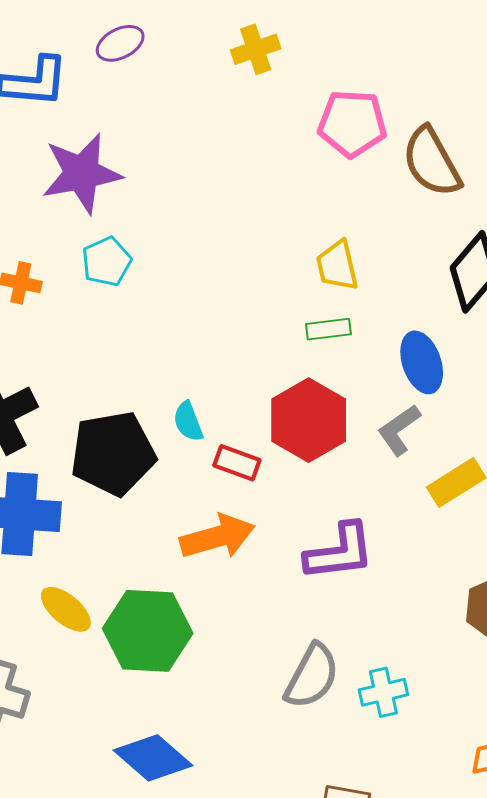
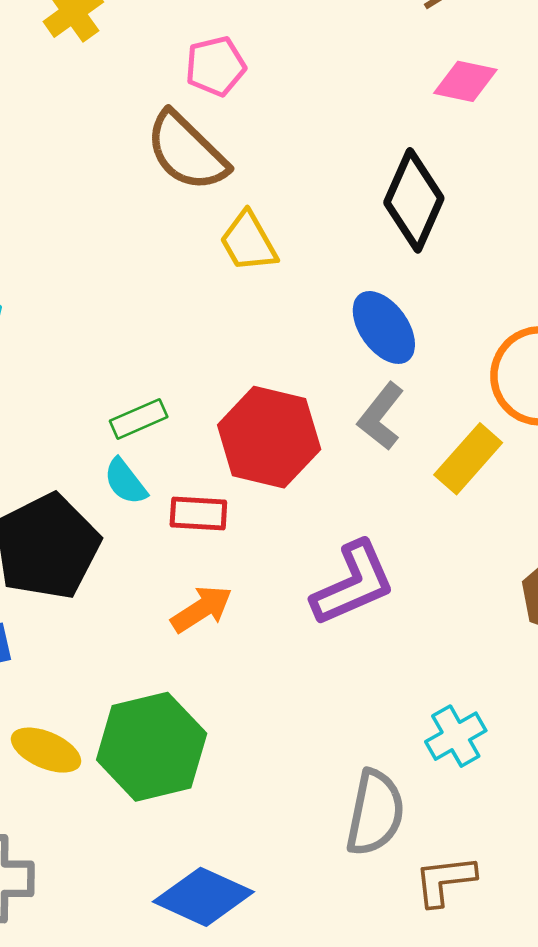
pink pentagon: (352, 123) -> (215, 66), size x0.7
brown semicircle: (432, 162) -> (187, 151), moved
green rectangle: (328, 329) -> (139, 419), moved
orange arrow: (217, 537) -> (202, 609), size x0.7
gray semicircle: (312, 676) -> (375, 813), moved

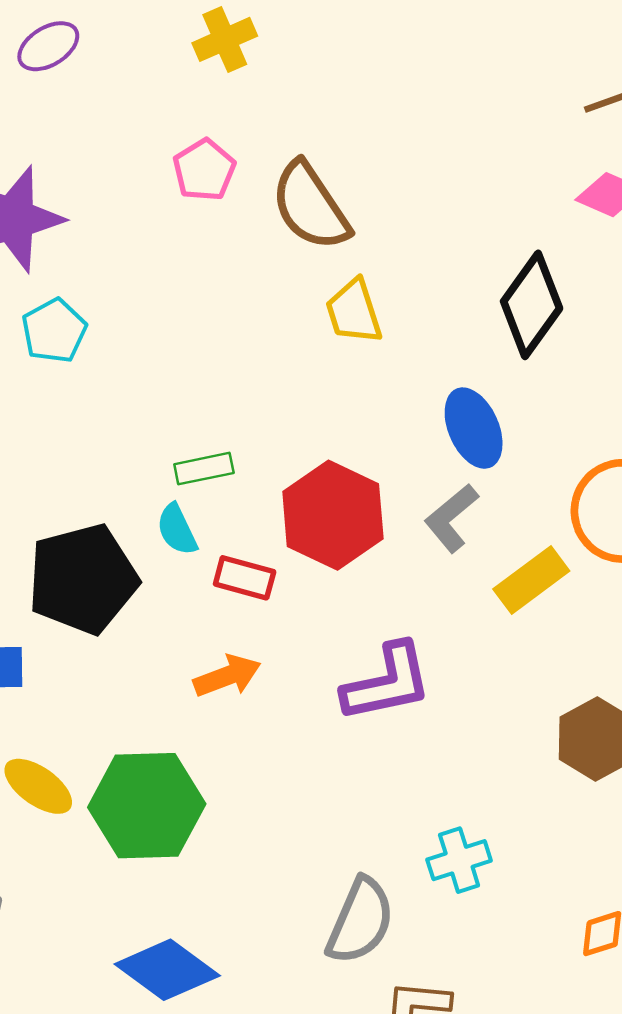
pink pentagon: (215, 66) -> (204, 170), moved, turned -30

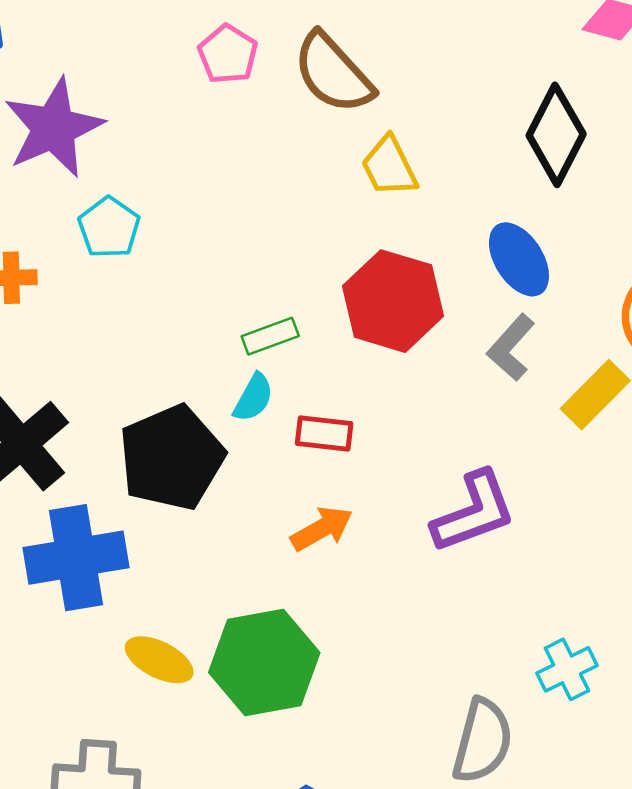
red hexagon: (333, 515) -> (393, 301), moved
cyan semicircle: (177, 530) -> (253, 398), turned -117

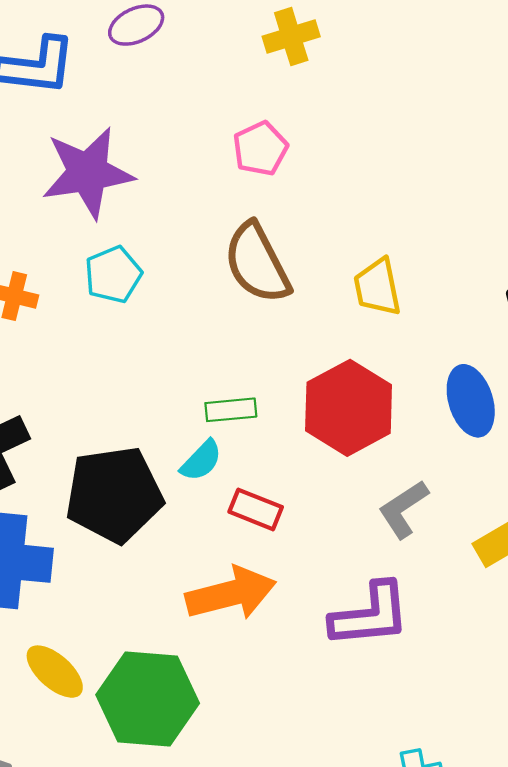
brown semicircle: (333, 73) -> (257, 263), moved
gray L-shape: (511, 348) -> (403, 509), moved
orange arrow: (322, 529) -> (231, 594), size x1.5

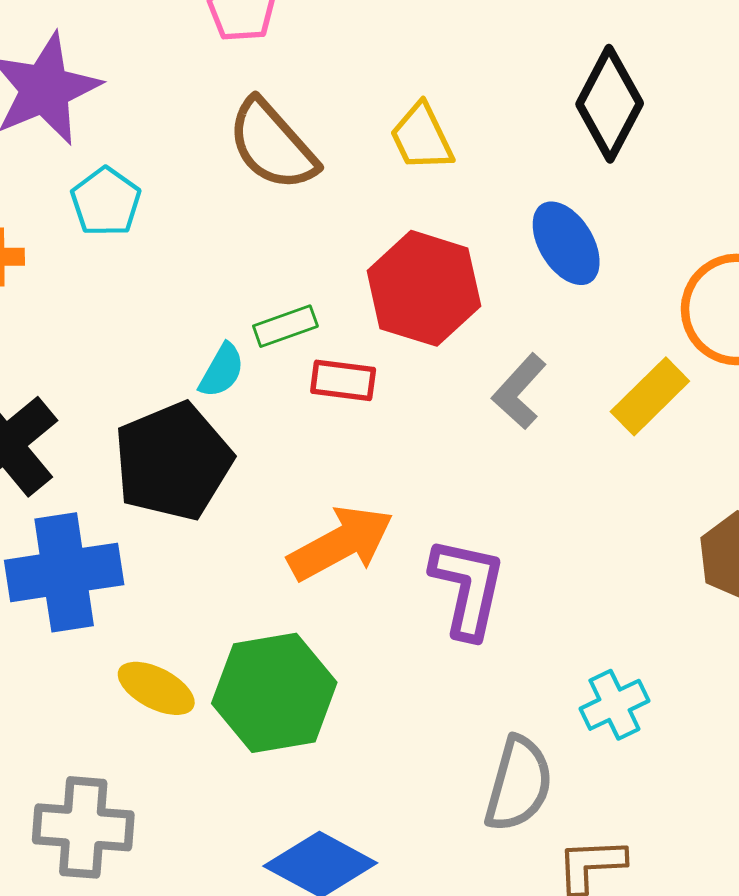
cyan semicircle: (201, 461) -> (222, 370), moved
red rectangle: (256, 509) -> (343, 380), moved
purple L-shape: (370, 615) -> (468, 588), moved, turned -58

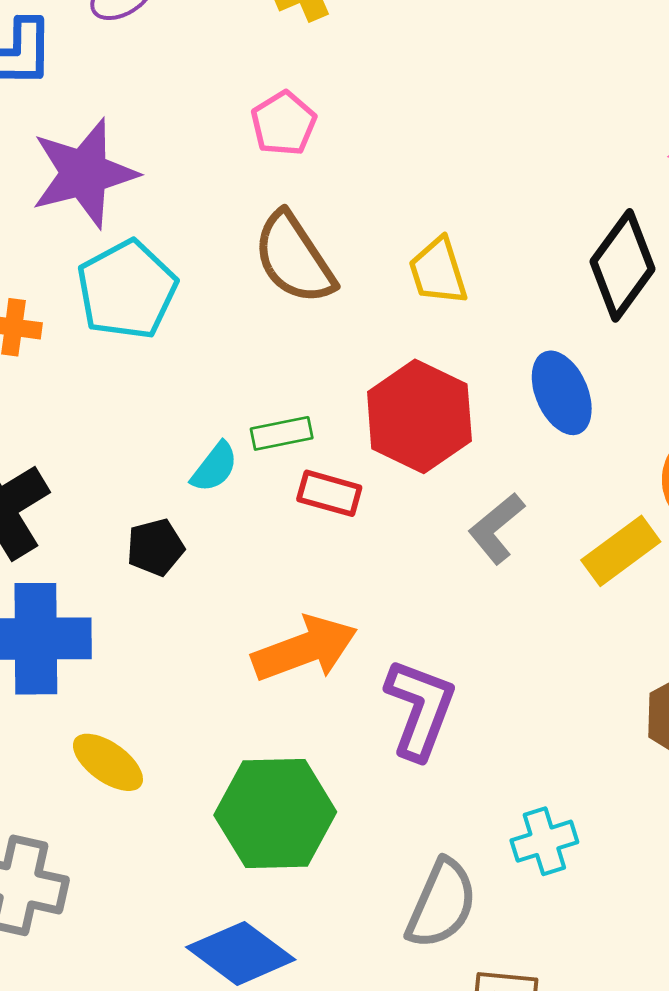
cyan pentagon: (106, 202) -> (127, 290), size x1.5
black pentagon: (173, 461) -> (155, 547), size x0.5
green hexagon: (274, 693) -> (275, 813), moved

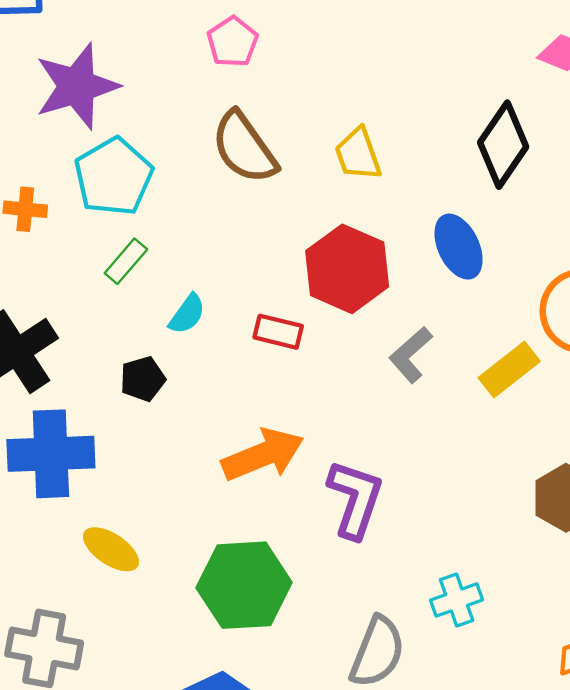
green rectangle: (282, 433) -> (126, 261), moved, turned -36

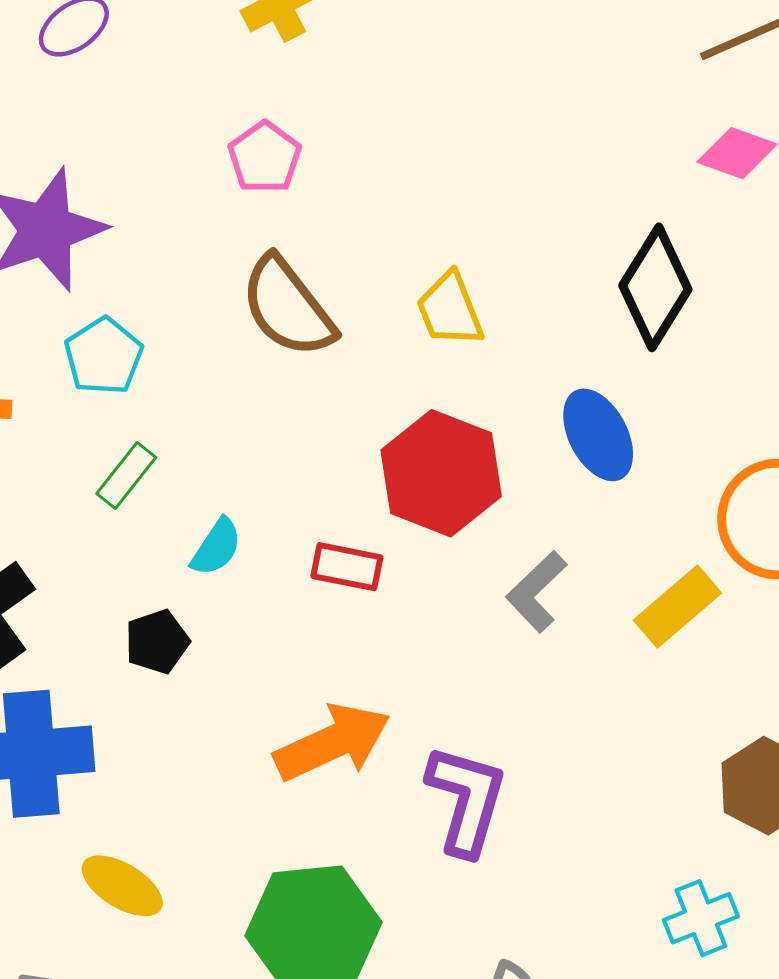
cyan pentagon: (114, 177) -> (104, 356), size x0.7
cyan cross: (457, 600) -> (701, 918), moved

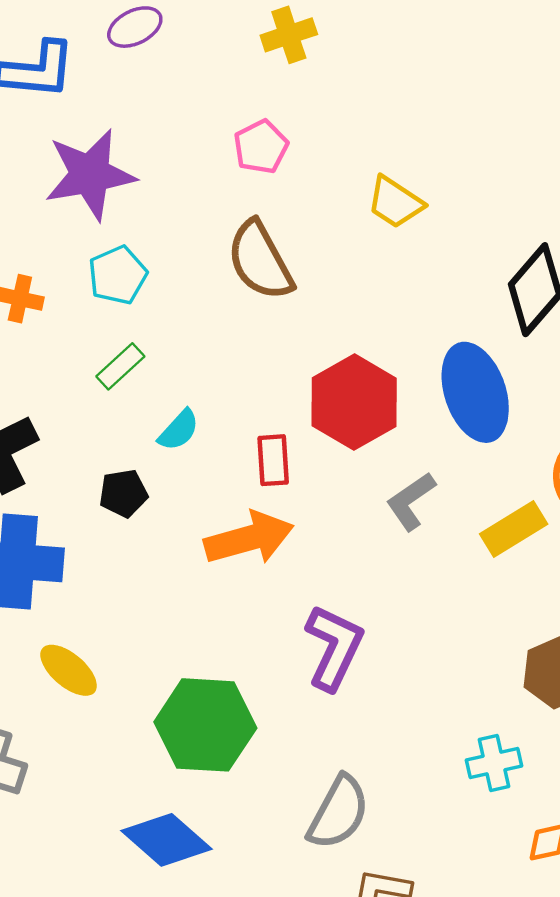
yellow trapezoid: (450, 310) -> (395, 202), moved, turned -44
blue ellipse: (598, 435) -> (475, 392), size x1.4
red rectangle: (347, 567) -> (273, 460), turned 66
orange arrow: (332, 742) -> (249, 538), moved

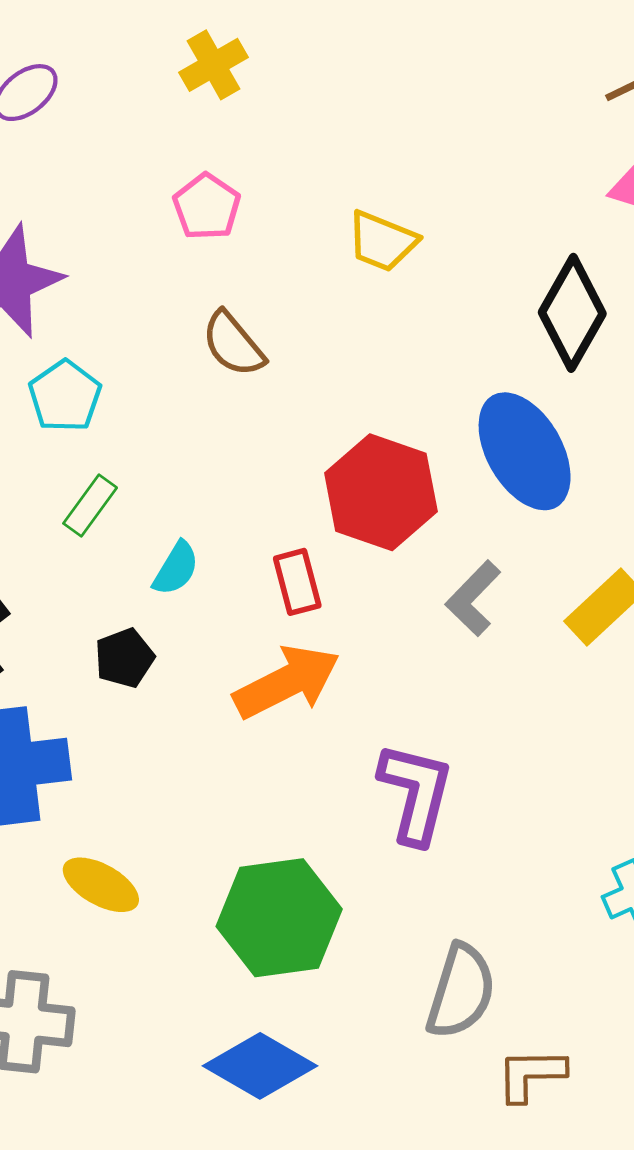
brown semicircle: (260, 261) -> (233, 344), size x0.7

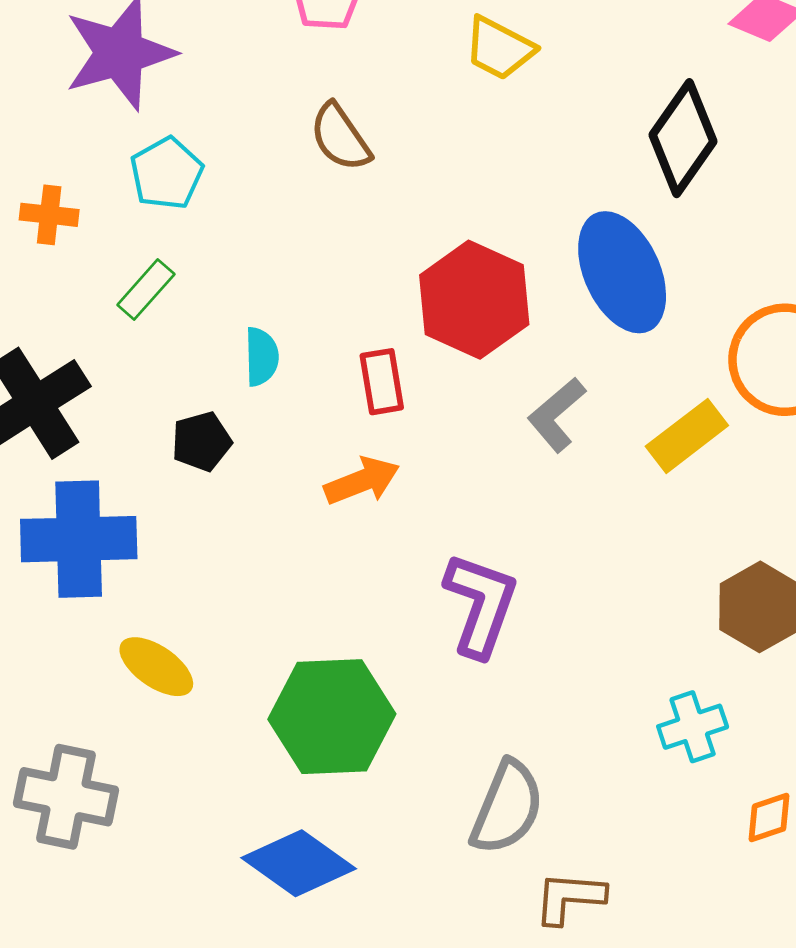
green rectangle: (90, 506) -> (146, 290), moved
cyan semicircle: (176, 568) -> (262, 357), turned -38
orange arrow: (287, 682) -> (362, 481), size x0.7

